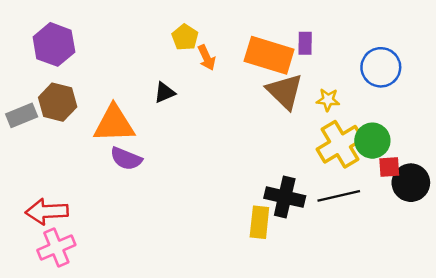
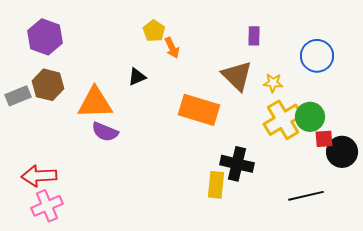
orange rectangle: (269, 55) -> (199, 110), moved
black line: (339, 196) -> (306, 196), moved

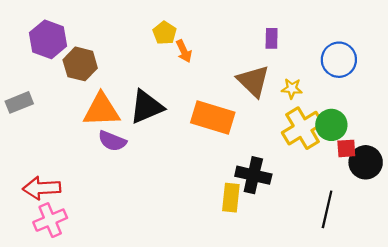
black triangle: (137, 77) -> (146, 107), moved, size x1.8
brown hexagon: (48, 85) -> (80, 64), moved
black line: (306, 196) -> (327, 209), turned -64

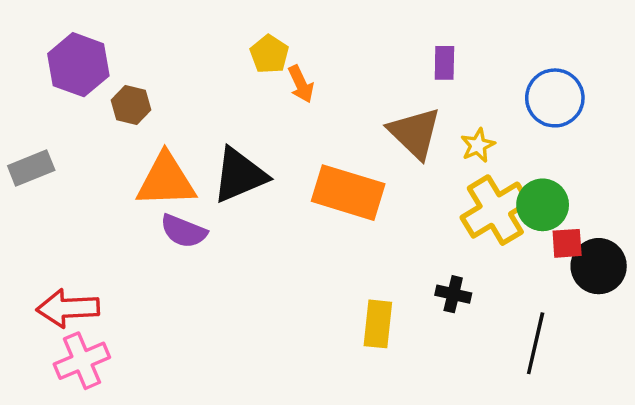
brown hexagon: (80, 64) -> (131, 105), size x0.7
yellow star: (292, 89) -> (478, 145), turned -30
black cross: (253, 175) -> (453, 294), moved, size x0.6

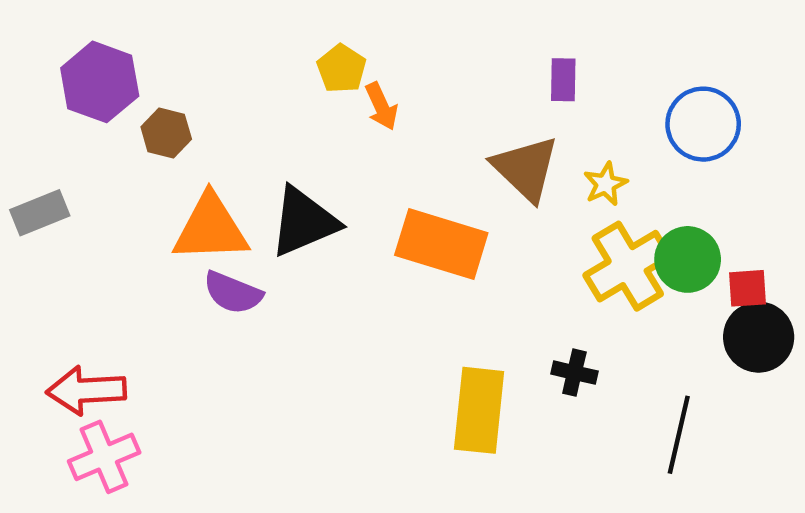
red square: (567, 243) -> (748, 288), moved
yellow rectangle: (378, 324) -> (479, 410), size x1.4

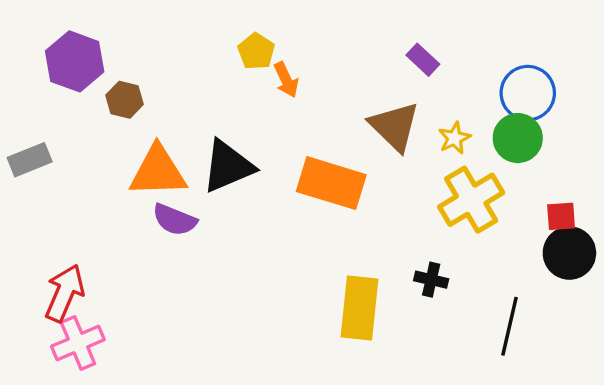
purple rectangle: (563, 80) -> (423, 60), turned -48
green circle: (688, 259) -> (518, 138), moved
red arrow: (86, 390) -> (65, 293), turned 116

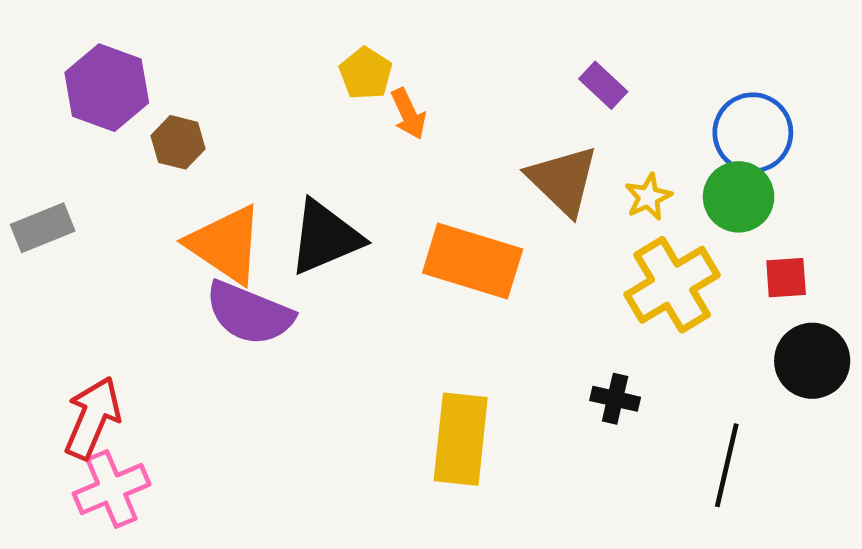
orange triangle: (158, 171) -> (226, 244), turned 36
red square: (561, 216) -> (786, 278), moved
purple semicircle: (175, 220) -> (249, 313), size x1.4
yellow rectangle: (359, 308) -> (461, 439), moved

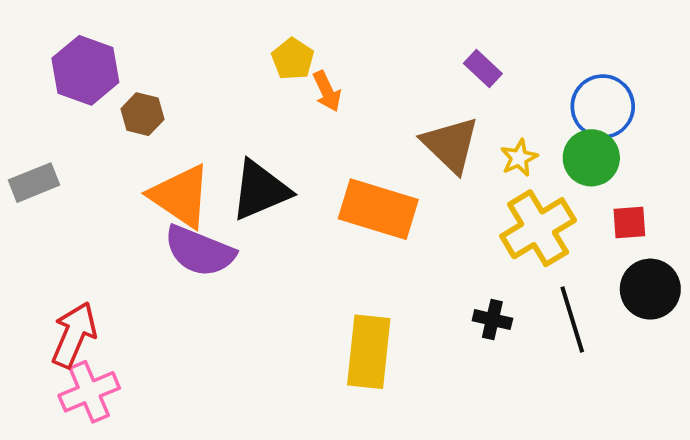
black line: (727, 465) -> (572, 320), moved, turned -30

